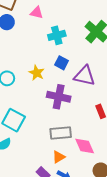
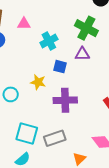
purple triangle: (85, 76) -> (82, 54), moved, size x0.7
gray rectangle: (61, 133) -> (55, 138), moved

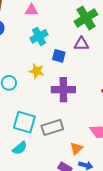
pink triangle: (24, 24) -> (31, 10), moved
green cross: (86, 28) -> (86, 18), turned 30
cyan cross: (49, 41) -> (39, 36), moved

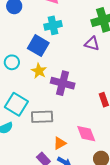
blue square: (59, 56) -> (38, 46), moved, size x1.5
yellow star: (37, 71) -> (39, 71), moved

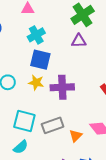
blue square: (38, 46) -> (40, 60), moved
orange triangle: (60, 143) -> (76, 136), moved

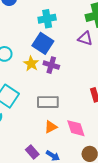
purple cross: (62, 87) -> (51, 65), moved, size x0.7
gray rectangle: (53, 125) -> (48, 102), moved

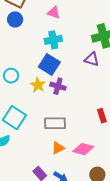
pink diamond: (76, 128) -> (83, 149), turned -55

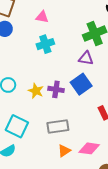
blue square: (49, 65) -> (81, 84), moved, turned 30

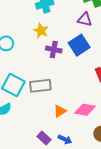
yellow star: (36, 91) -> (41, 31), moved
gray rectangle: (58, 126) -> (40, 86), moved

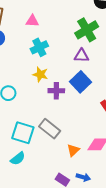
gray rectangle: (40, 86) -> (50, 129), turned 55

